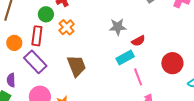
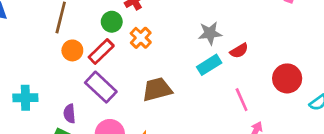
red rectangle: (37, 36) -> (101, 52), turned 42
orange circle: (14, 43) -> (72, 50), moved
cyan rectangle: (125, 57) -> (209, 65), moved
brown trapezoid: (76, 66) -> (157, 89), turned -80

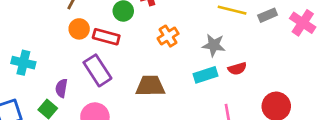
orange cross: (141, 38) -> (168, 36), moved
red rectangle: (101, 52) -> (106, 37), turned 45

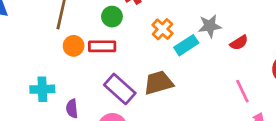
cyan cross: (23, 63) -> (42, 89), moved
purple rectangle: (97, 70) -> (120, 89), moved
cyan rectangle: (206, 75) -> (186, 45), moved

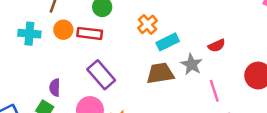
gray star: (210, 26) -> (192, 64), moved, turned 30
brown trapezoid: (158, 83) -> (160, 73), moved
cyan cross: (42, 89) -> (29, 34), moved

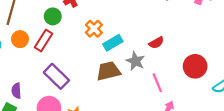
red rectangle: (90, 33) -> (44, 41), turned -60

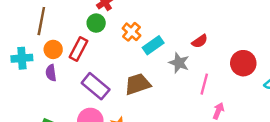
green circle: (53, 16) -> (96, 23), moved
brown trapezoid: (108, 71) -> (138, 84), moved
pink line: (157, 83) -> (204, 84), turned 42
purple semicircle: (16, 91) -> (51, 73), moved

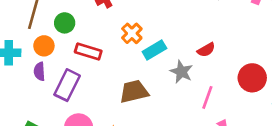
green circle: (96, 23) -> (65, 23), moved
red rectangle: (79, 49) -> (88, 52), moved, turned 75
purple rectangle: (96, 86) -> (67, 85), moved, turned 72

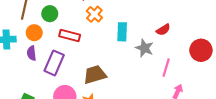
orange cross: (132, 33) -> (94, 14), moved
cyan rectangle: (154, 50) -> (122, 32), turned -54
brown trapezoid: (134, 92) -> (95, 75), moved

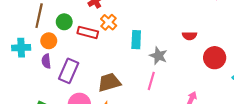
red semicircle: (163, 30) -> (190, 36), moved, turned 32
red rectangle: (70, 35) -> (88, 32), moved
pink line: (166, 68) -> (151, 81), moved

